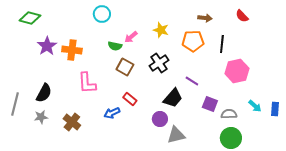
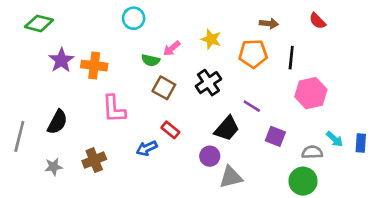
gray semicircle: (229, 114) -> (312, 152), moved
gray star: (41, 117) -> (53, 167), moved
brown cross: (72, 122) -> (94, 160), turned 30

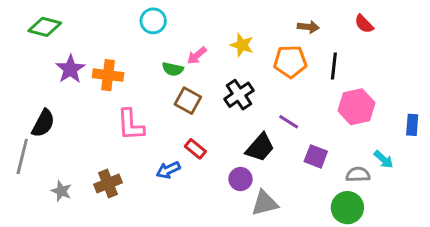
black semicircle: (57, 122) -> (43, 123), moved
blue rectangle: (361, 143) -> (412, 125), moved
gray star: (53, 167) -> (61, 191), turned 30

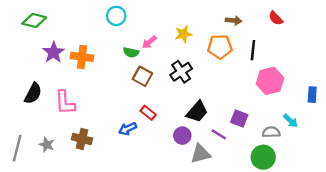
yellow star: (242, 45) -> (183, 34), turned -30
purple line: (289, 122) -> (219, 134), moved
pink L-shape: (131, 125) -> (65, 103), moved
gray line: (22, 156) -> (17, 148), moved
brown cross: (108, 184) -> (82, 139), turned 36

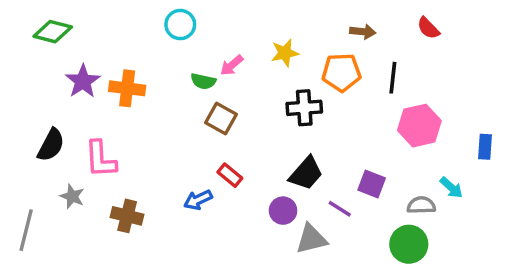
black cross: (181, 72) -> (304, 108), moved, turned 30
gray star: (47, 145) -> (72, 196), moved

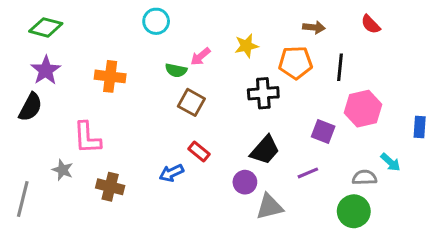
purple star: (83, 81) -> (46, 70), moved
black semicircle: (51, 145) -> (30, 107), moved
purple square: (372, 184) -> (323, 132), moved
purple line: (340, 209) -> (308, 173), moved, turned -55

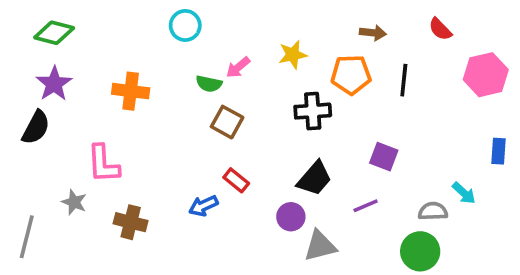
pink hexagon: (363, 109) -> (486, 75), moved

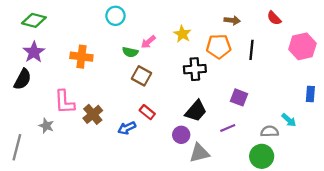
yellow star: (293, 55) -> (182, 34), turned -30
brown cross: (131, 222) -> (93, 114), moved, turned 36

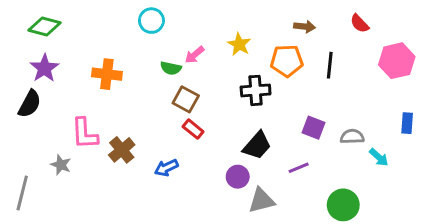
red rectangle: (147, 112) -> (193, 129), moved
gray semicircle: (270, 131) -> (352, 137), moved

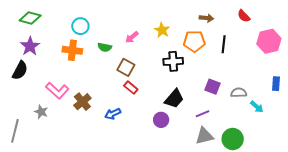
cyan circle: (151, 21) -> (80, 26), moved
green semicircle: (171, 68) -> (105, 47), moved
pink L-shape: (85, 134) -> (57, 91), turned -45
gray triangle: (261, 200) -> (204, 136), moved

